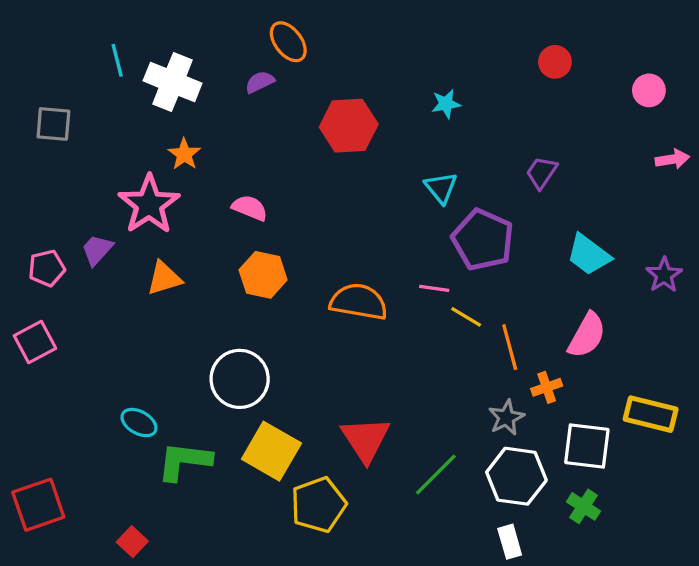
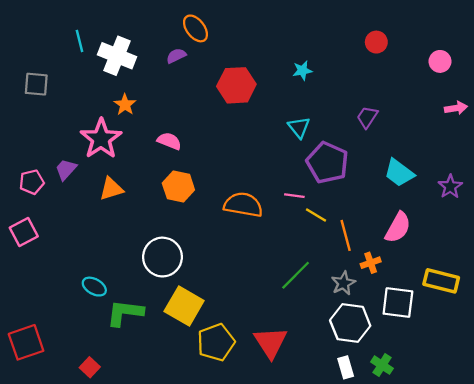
red triangle: (365, 439) -> (271, 342), moved
green line: (436, 475) -> (296, 275), moved
green cross: (584, 506) -> (382, 365), moved

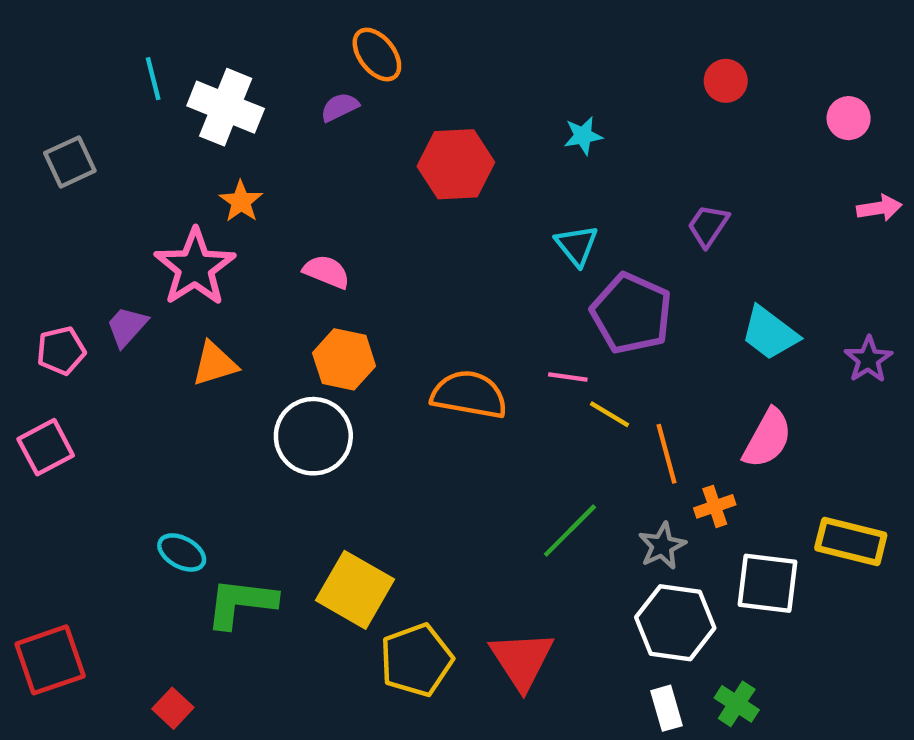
gray square: (36, 84) -> (70, 162), turned -30
white circle: (163, 257) -> (313, 436), moved

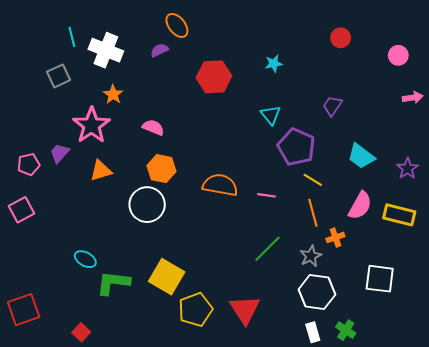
gray square: (70, 162) -> (59, 76), moved
pink line: (568, 377) -> (266, 195), moved
yellow line: (609, 414) -> (313, 180), moved
yellow rectangle: (851, 542) -> (399, 215), moved
white square: (767, 583) -> (380, 279), moved

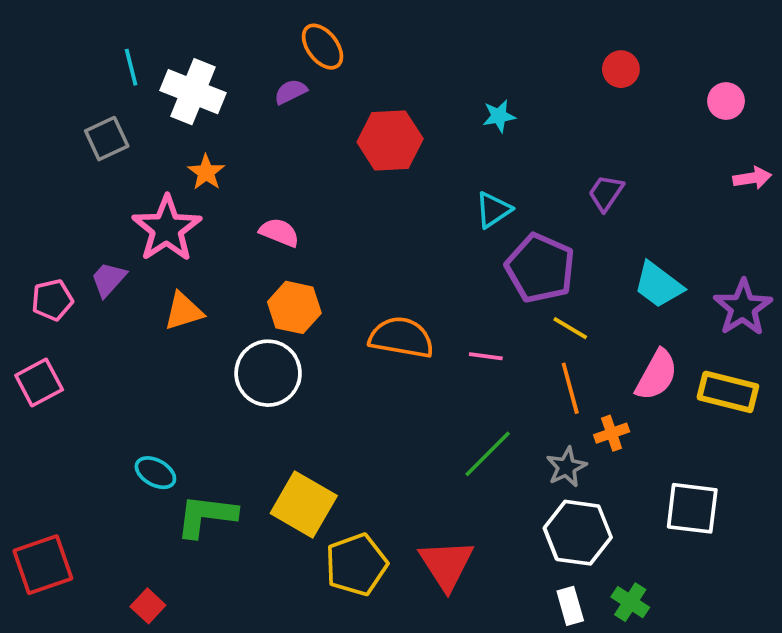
cyan triangle: (271, 115) -> (493, 210), turned 35
purple star: (408, 169) -> (743, 307), size x1.4

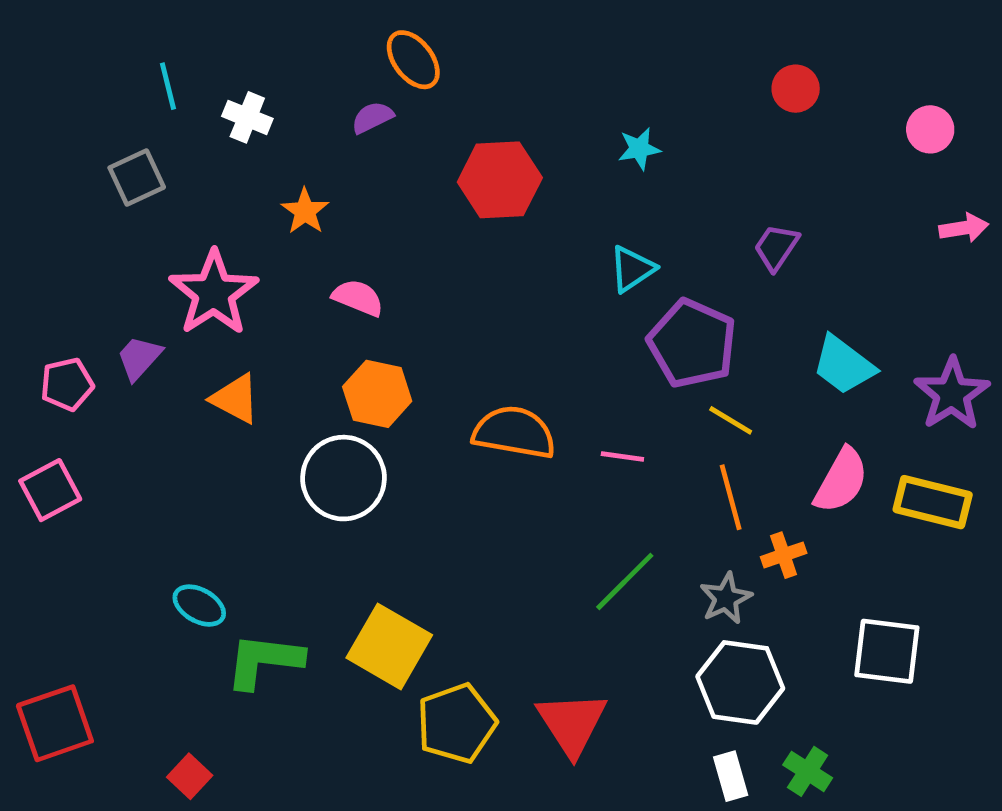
white cross: (193, 92) -> (247, 117), size x0.6
orange star: (206, 172) -> (305, 211), moved
orange triangle: (184, 311) -> (235, 399), turned 45

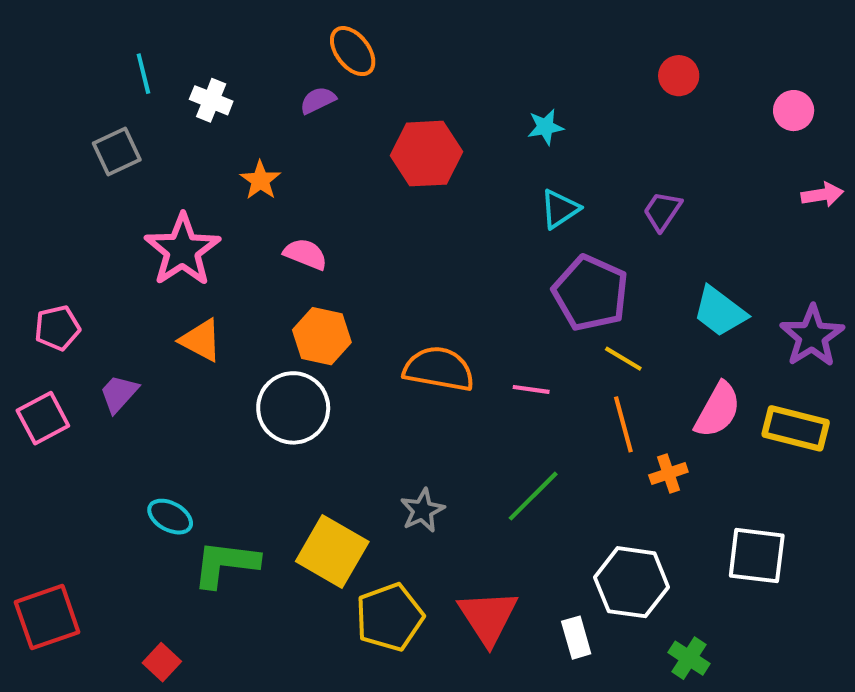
cyan triangle: (632, 269) -> (560, 209), moved
purple trapezoid: (139, 358) -> (119, 394), moved
gray star: (726, 598) -> (422, 510), moved
white rectangle: (731, 776) -> (576, 638), moved

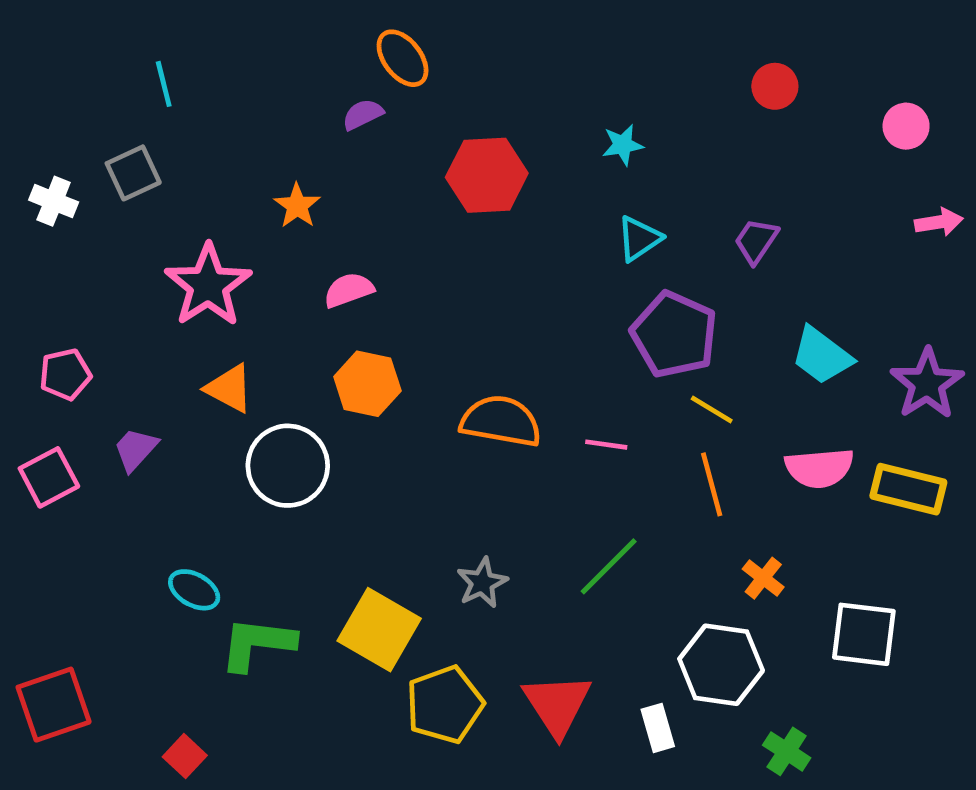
white cross: (211, 100) -> (54, 201), moved
pink semicircle: (305, 254) -> (349, 290), turned -42
white circle: (293, 408) -> (288, 466), moved
pink semicircle: (718, 410) -> (819, 468), turned 56
orange cross: (668, 474) -> (763, 578), moved, turned -33

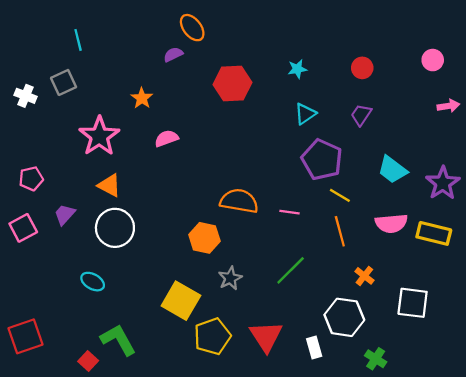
red circle: (775, 86) -> (362, 68), moved
orange hexagon: (367, 384) -> (204, 238), moved
white circle: (288, 466) -> (115, 228), moved
green L-shape: (257, 644) -> (118, 340), moved, turned 54

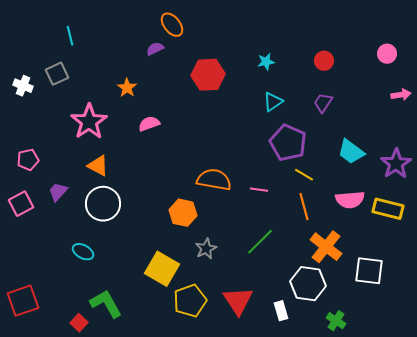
orange cross: (364, 276) -> (326, 247), size x1.8

